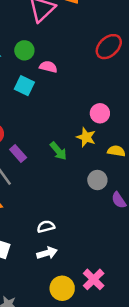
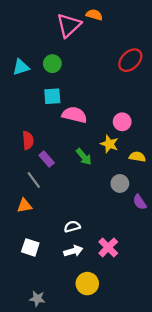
pink semicircle: (48, 67) -> (74, 115), moved, size x1.5
cyan square: (24, 86) -> (52, 96), turned -30
pink cross: (94, 279) -> (108, 247), moved

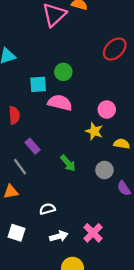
green circle: (52, 64) -> (63, 72), moved
red semicircle: (28, 140) -> (14, 115), moved
green arrow: (84, 157) -> (68, 163), moved
white semicircle: (72, 227) -> (47, 209), moved

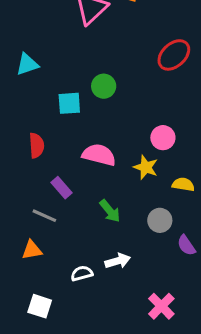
pink semicircle: (60, 103) -> (99, 155), moved
gray line: (20, 167) -> (44, 216), turned -30
pink cross: (93, 233) -> (161, 306), moved
white arrow: (59, 236) -> (118, 261), moved

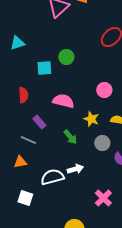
yellow star: (146, 167) -> (91, 119), moved
white semicircle: (82, 273) -> (52, 177), size x1.6

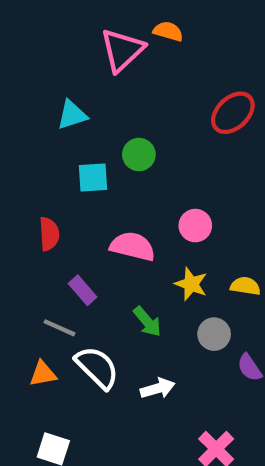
cyan triangle: (17, 43) -> (72, 115), moved
pink circle: (104, 90) -> (195, 226), moved
white semicircle: (52, 177) -> (97, 368), moved, turned 60

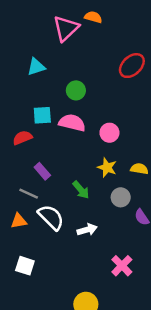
cyan square: (93, 177) -> (42, 115), moved
red semicircle: (49, 234) -> (22, 138), turned -108
pink semicircle: (133, 246) -> (72, 123), moved

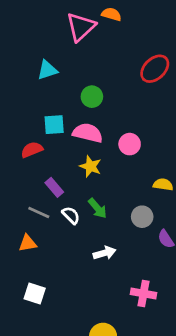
yellow star: (107, 167) -> (90, 166), moved
white semicircle: (51, 217) -> (71, 215), moved, size x0.6
pink cross: (122, 266) -> (144, 293), turned -35

